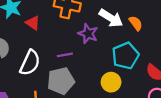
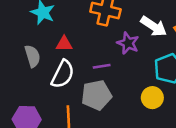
red triangle: (33, 23) -> (64, 44), moved, turned -35

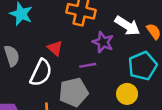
red triangle: (64, 44) -> (55, 48), moved, turned 42
purple line: (102, 66) -> (88, 65), moved

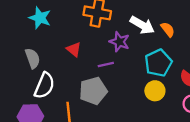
white semicircle: (41, 73) -> (44, 86), moved
yellow circle: (127, 94) -> (155, 91), moved

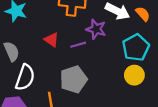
purple line: (106, 65) -> (78, 45), moved

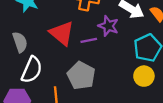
red triangle: (52, 40) -> (62, 33), size x1.6
gray pentagon: (73, 79) -> (81, 76), turned -30

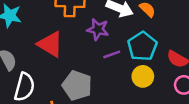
purple line: (89, 40) -> (112, 54), moved

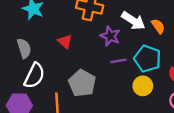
red triangle: (50, 44) -> (65, 41), size x0.6
cyan pentagon: (142, 46) -> (147, 59), turned -30

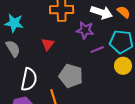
red triangle: (65, 41) -> (48, 44), turned 40
gray semicircle: (24, 48) -> (13, 49), moved

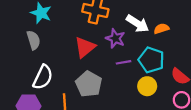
orange semicircle: (124, 12) -> (161, 29), turned -72
red triangle: (48, 44) -> (85, 47), moved, size x1.5

